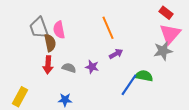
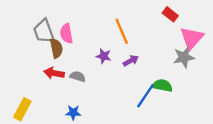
red rectangle: (166, 13) -> (170, 14), moved
red arrow: (48, 65) -> (54, 73), turned 96
purple star: (92, 67) -> (104, 56), moved

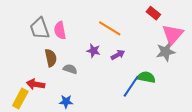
orange line: (122, 31) -> (110, 28), turned -35
brown semicircle: (56, 48) -> (51, 58), moved
red arrow: (54, 73) -> (36, 84), moved

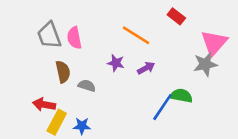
red rectangle: (153, 13) -> (176, 16), moved
yellow rectangle: (20, 98) -> (57, 122), moved

